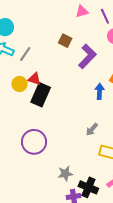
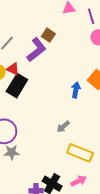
purple L-shape: (87, 56) -> (36, 50), moved
gray star: (65, 174) -> (12, 152), moved

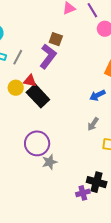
black rectangle: (17, 86) -> (38, 96), turned -60
blue arrow: (76, 90) -> (97, 95), moved, turned -112

